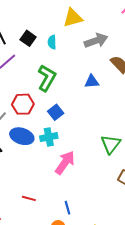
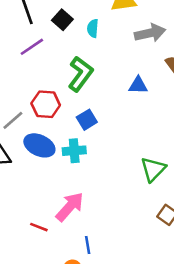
pink arrow: (65, 163) -> (70, 207), moved

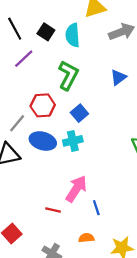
cyan semicircle: (93, 28) -> (73, 35), size x1.5
blue triangle: (138, 85) -> (118, 77), turned -30
blue line: (88, 245) -> (96, 208), moved

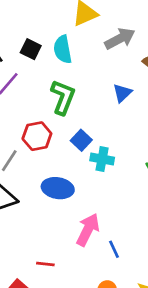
blue ellipse: (43, 141) -> (58, 188), moved
cyan cross: (73, 141) -> (102, 159), moved, turned 30
red line: (53, 210) -> (45, 264), moved

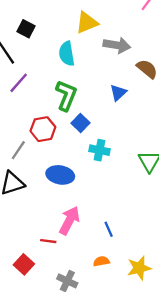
gray arrow: (120, 39) -> (117, 45), turned 36
black square: (31, 49) -> (26, 29), moved
blue square: (81, 140) -> (81, 123), moved
pink arrow: (88, 230) -> (69, 220), moved

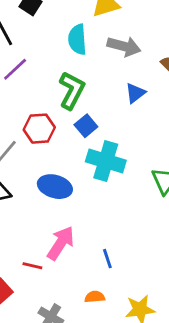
gray arrow: (117, 45) -> (124, 46), moved
cyan cross: (100, 150) -> (106, 161), size x1.5

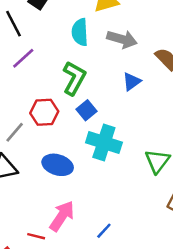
blue line: (107, 259) -> (104, 231), turned 60

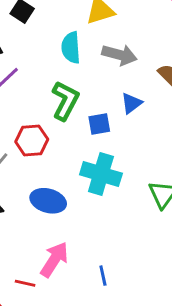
blue square: (86, 110) -> (99, 124), moved, turned 30
blue line: (104, 231) -> (103, 276), turned -54

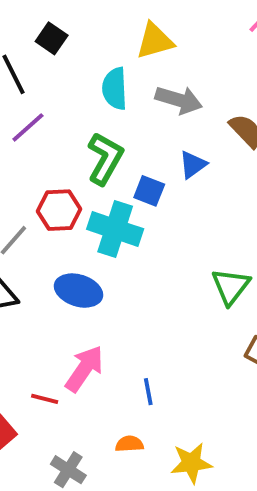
blue square: (99, 124) -> (149, 191), turned 30
cyan cross: (101, 174) -> (115, 229), moved

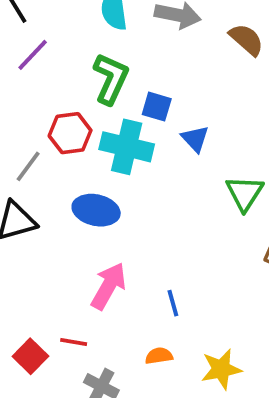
blue triangle: (193, 165) -> (195, 139), moved, turned -32
red line: (45, 399) -> (74, 342), moved

